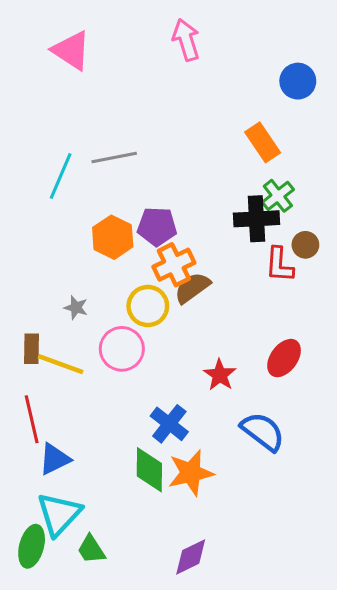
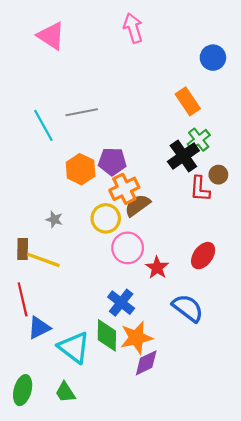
cyan line: (61, 176) -> (43, 125), turned -52
black cross: (256, 219) -> (183, 156), turned -32
pink circle: (122, 349) -> (128, 248), moved
cyan triangle: (59, 514) -> (74, 347), moved, turned -36
purple diamond: (191, 557) -> (146, 363), moved

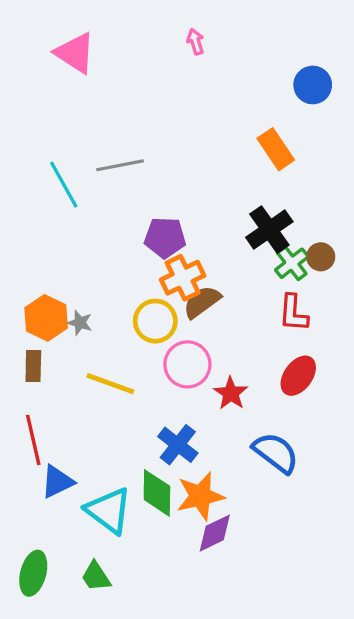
pink arrow: (133, 28) -> (195, 42), size x0.6
green cross: (199, 140) -> (292, 263), moved
orange hexagon: (81, 169) -> (46, 318), moved
red L-shape: (200, 189) -> (293, 313), moved
yellow line: (43, 260) -> (110, 384), moved

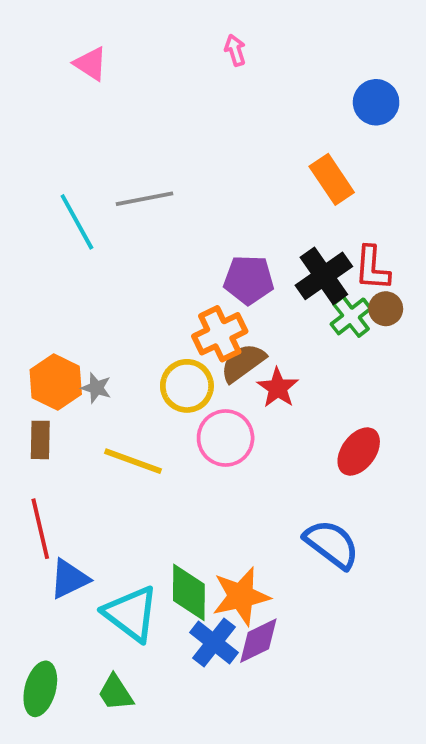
pink triangle: (75, 53) -> (90, 64), size x0.7
purple pentagon: (165, 238) -> (249, 280), moved
red L-shape: (293, 313) -> (372, 268), moved
red star: (231, 393) -> (278, 388), moved
blue cross: (178, 445) -> (214, 643), moved

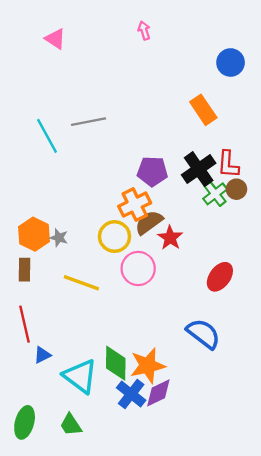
blue triangle: (69, 579) -> (42, 355), size x0.7

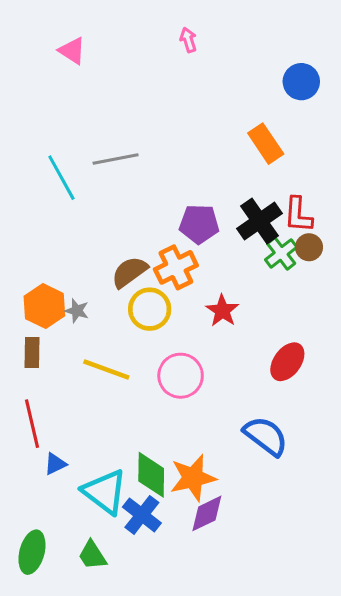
brown semicircle: (149, 222) -> (129, 272), moved
pink circle: (138, 268) -> (181, 376), moved
blue cross: (131, 394) -> (142, 515), moved

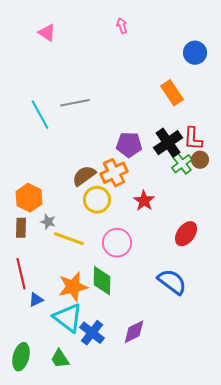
gray star: (77, 311) -> (48, 222), moved
green diamond: (151, 475) -> (102, 281), moved
orange star: (193, 478) -> (73, 287), moved

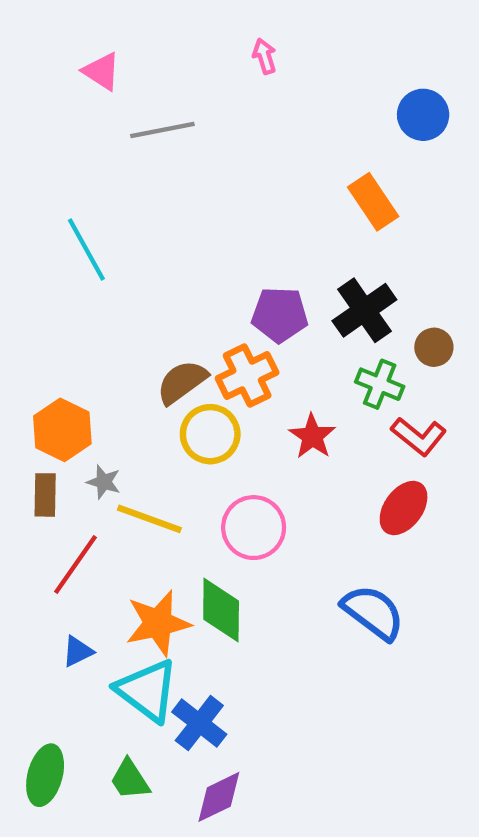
gray line: (75, 103) -> (162, 130), moved
red L-shape: (193, 139) -> (419, 436), moved, turned -55
green cross: (182, 164) -> (380, 384), moved, turned -30
red line: (21, 274) -> (75, 564), moved, turned 48
purple diamond: (134, 332) -> (219, 797), moved

